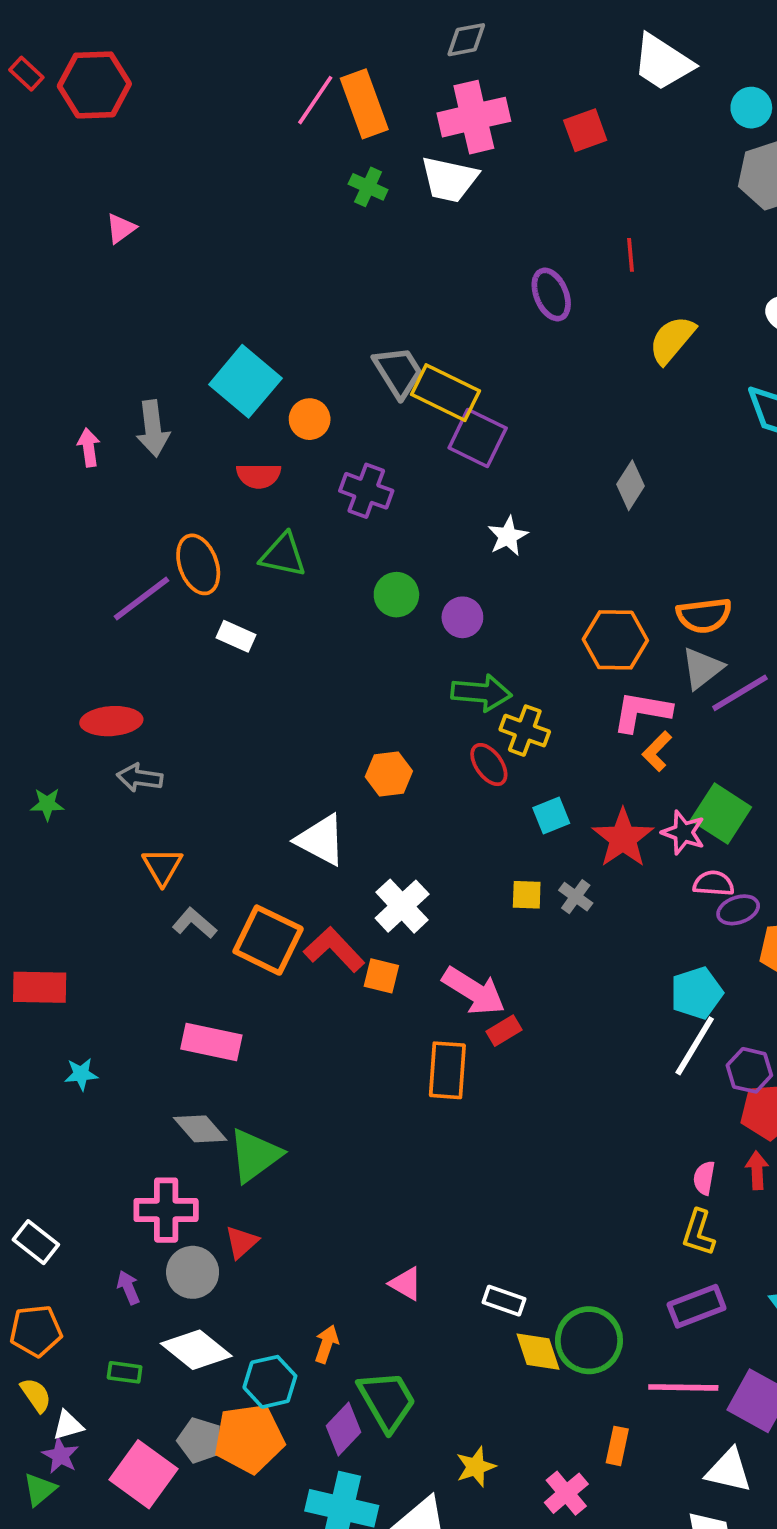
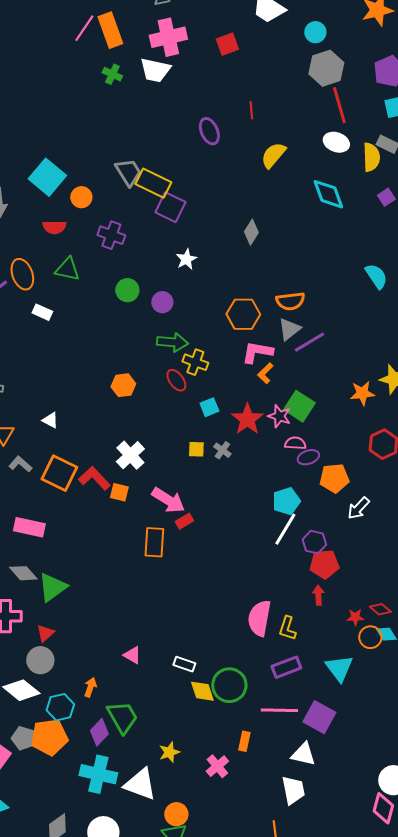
white triangle: (321, 840) -> (50, 420), moved, size x0.6
pink semicircle: (704, 1178) -> (259, 618), moved, size x2.0
gray circle: (193, 1272) -> (40, 660), moved

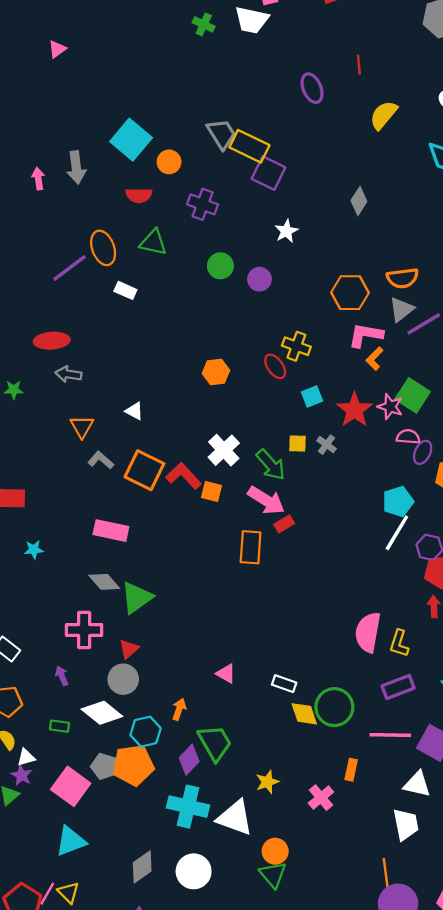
green arrow: (172, 342) -> (271, 465), moved, turned 44
purple ellipse: (308, 457) -> (423, 452), turned -45

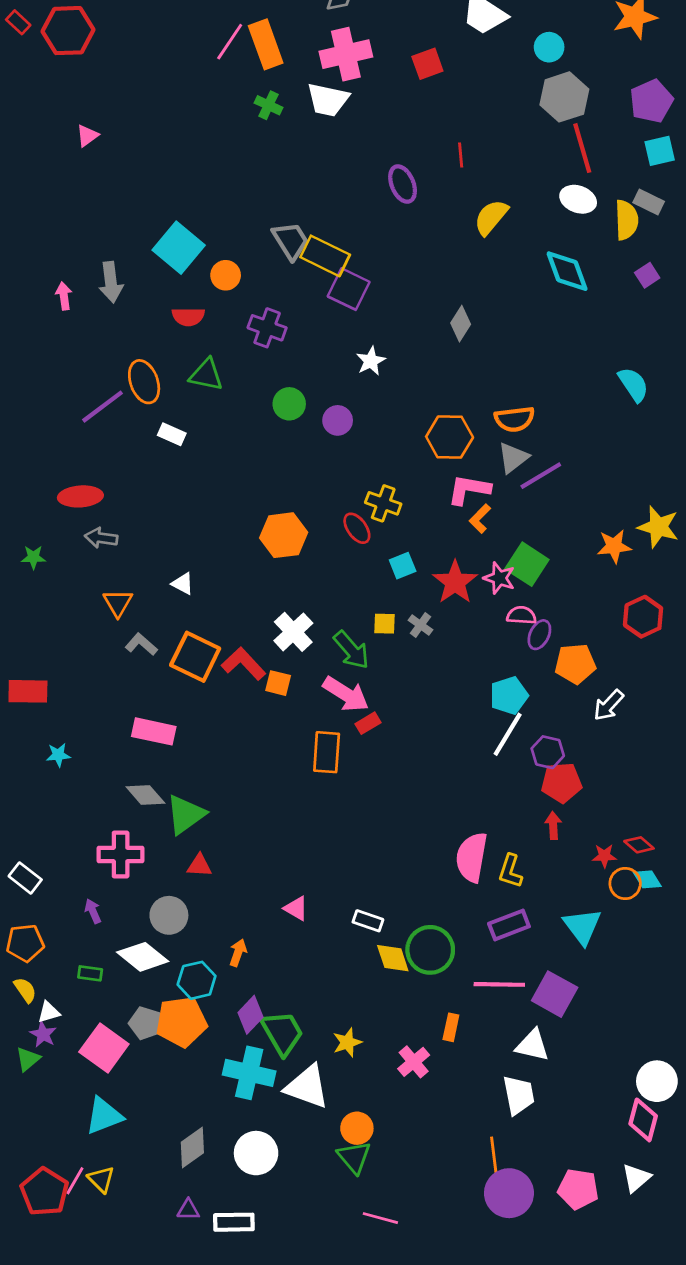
orange hexagon: (216, 372) -> (284, 535), size x1.4
red triangle: (129, 649) -> (199, 866), moved, turned 45
green trapezoid: (215, 743) -> (282, 1033), moved

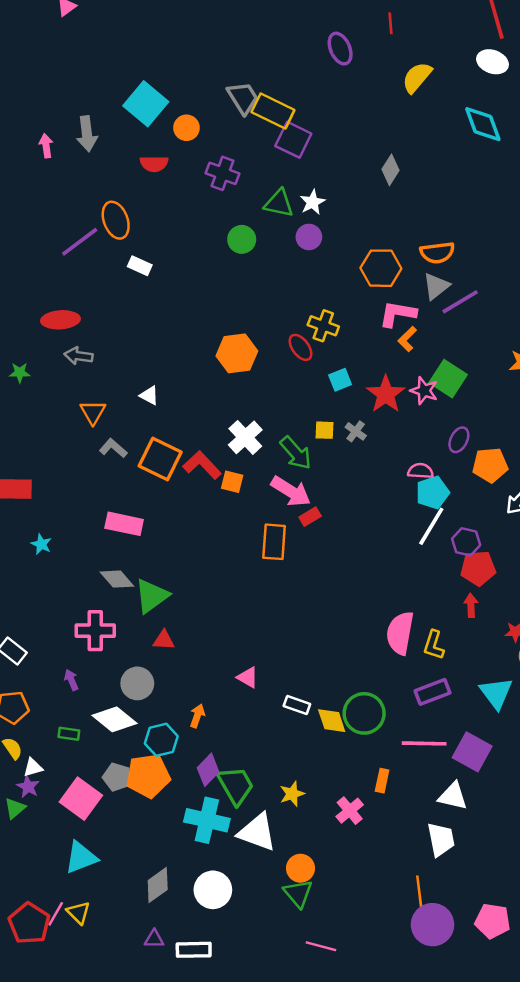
green triangle: (206, 375) -> (279, 203), moved
purple circle: (338, 420) -> (309, 237), moved
pink semicircle: (521, 615) -> (421, 471), moved
cyan star: (58, 755) -> (41, 544), turned 30
white rectangle: (368, 921) -> (297, 705), moved

